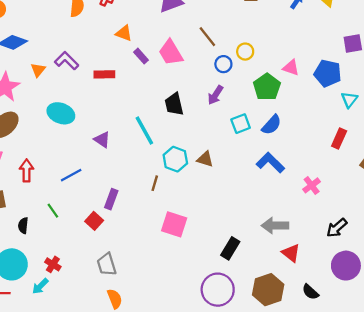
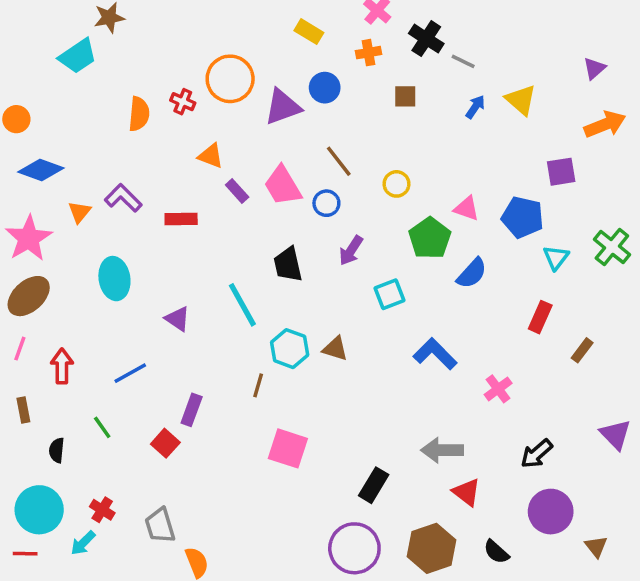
blue circle: (223, 64) -> (326, 203), moved
cyan ellipse: (61, 113) -> (114, 279), turned 60
blue semicircle: (271, 125) -> (472, 273), moved
gray trapezoid: (107, 264) -> (160, 526), moved

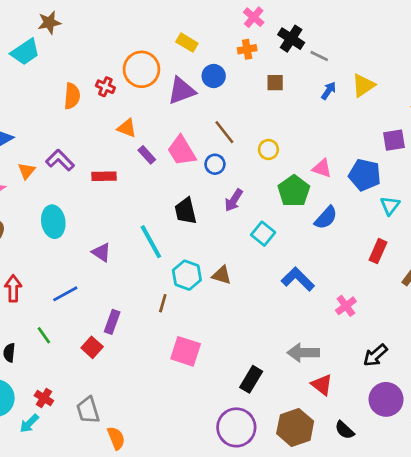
yellow rectangle: (309, 32) -> (187, 43), moved
yellow triangle: (521, 100) -> (363, 85), turned 45
cyan square: (389, 294) -> (263, 234), turned -30

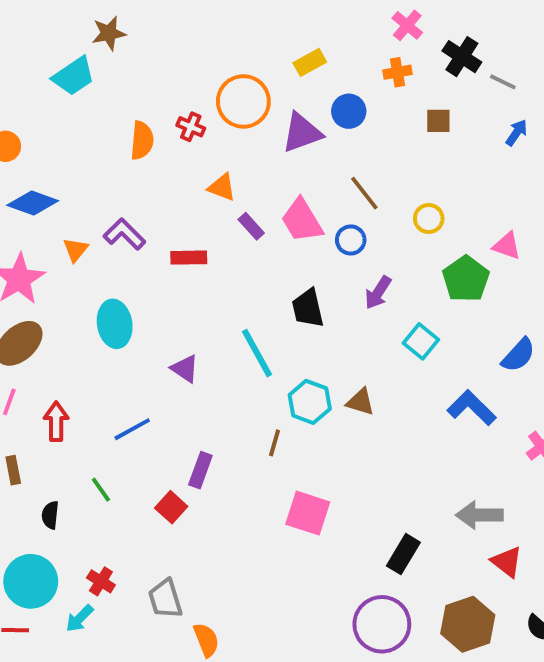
yellow rectangle: (187, 43) -> (310, 62), turned -60
blue semicircle: (326, 218) -> (518, 355), moved

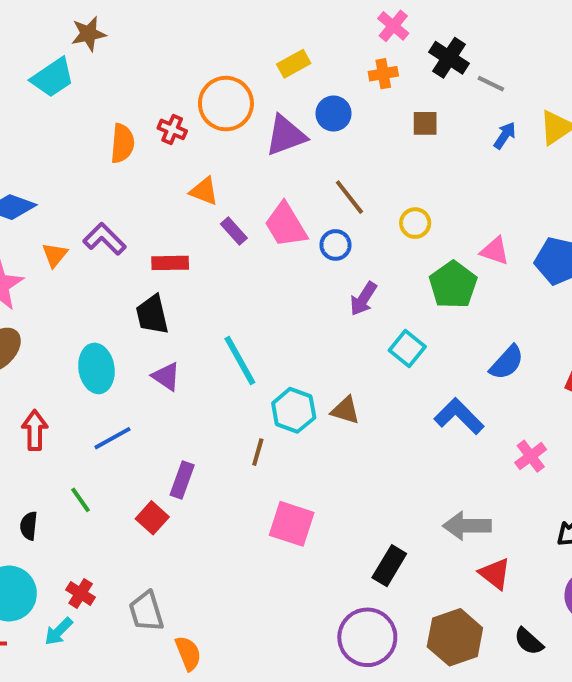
black trapezoid: (308, 308) -> (152, 315), moved
cyan ellipse: (115, 324) -> (96, 368), moved

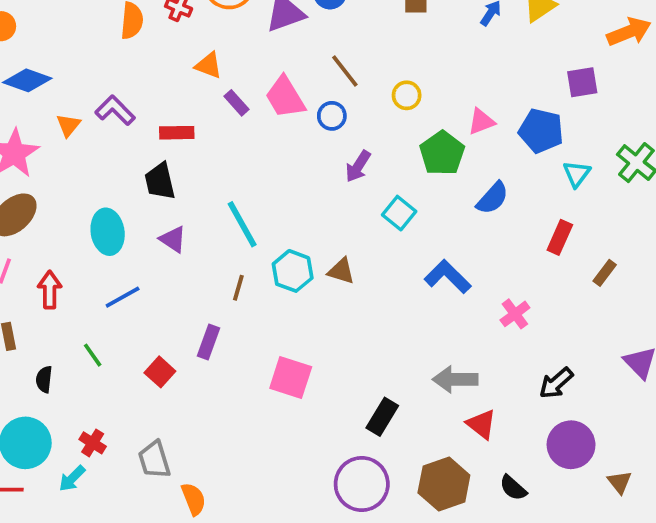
pink triangle: (495, 251) -> (481, 121), turned -40
blue semicircle: (507, 362) -> (493, 198), moved
brown line: (258, 452) -> (238, 288), moved
purple rectangle: (182, 480) -> (208, 342), moved

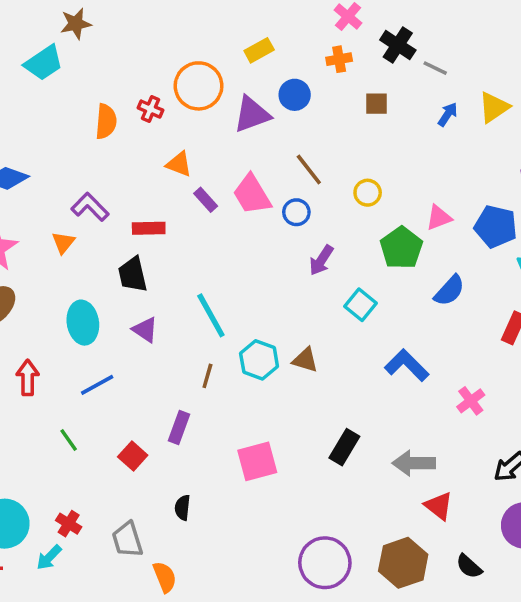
orange triangle: (68, 125) -> (63, 242), moved
pink square: (291, 377) -> (257, 461), turned -33
black semicircle: (44, 379) -> (183, 508), moved
black rectangle: (382, 417) -> (344, 447), moved

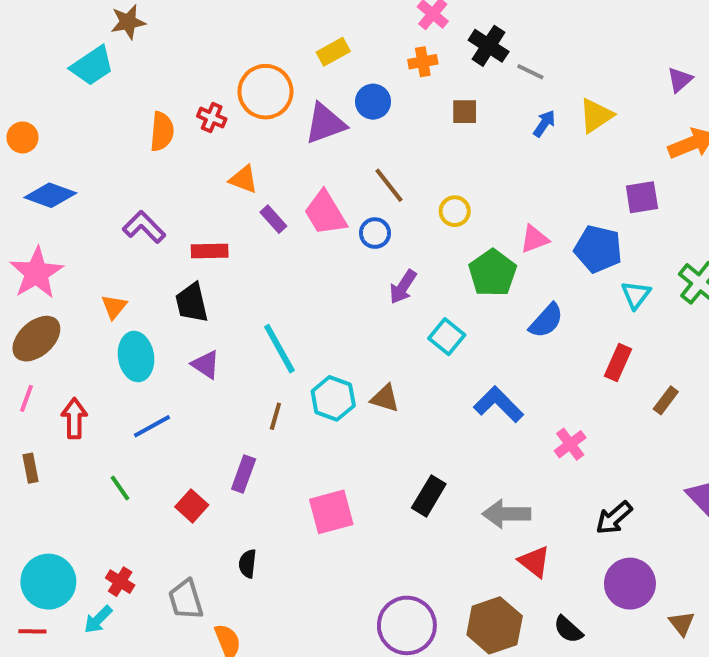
orange triangle: (63, 242) -> (114, 307), moved

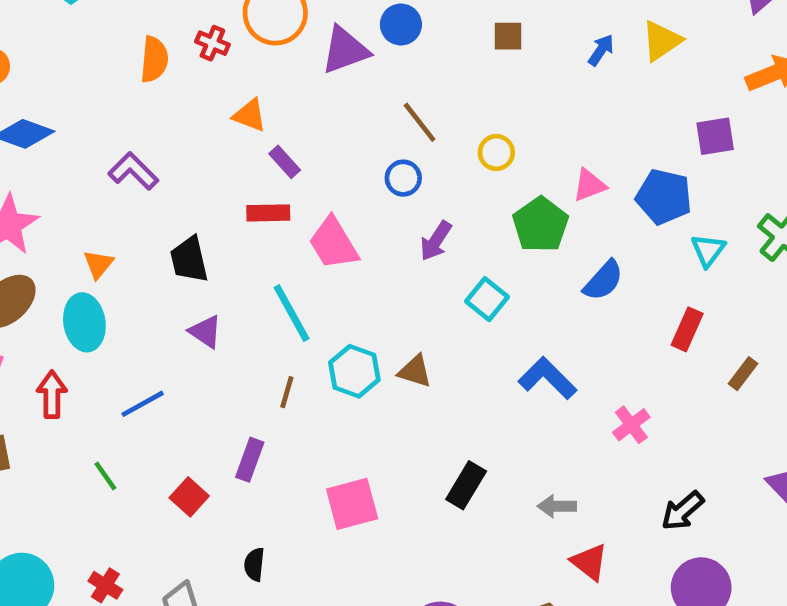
pink trapezoid: (325, 213) -> (333, 243), moved
red rectangle: (210, 251) -> (268, 213), moved
cyan ellipse: (136, 357) -> (84, 322), moved
gray arrow: (506, 514) -> (557, 506), size x0.7

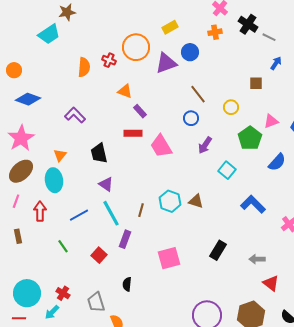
brown square: (508, 36) -> (256, 83), moved
cyan line: (292, 313) -> (111, 213), moved

